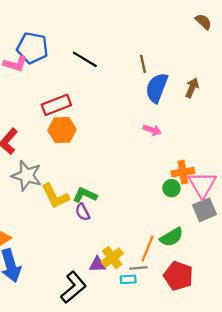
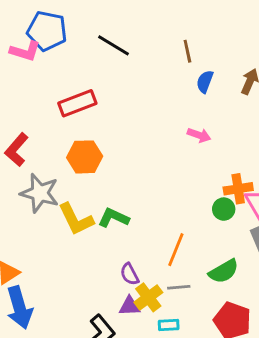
blue semicircle: (157, 88) -> (205, 82), size x0.6
orange hexagon: (62, 130) -> (85, 157), moved
purple semicircle: (83, 212) -> (130, 274), moved
orange line: (148, 249) -> (176, 250), moved
gray line: (138, 268) -> (179, 287), moved

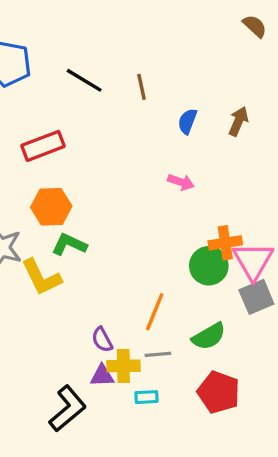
brown line: (187, 51) -> (142, 87), moved
green circle: (224, 209) -> (209, 266), size x1.5
green L-shape: (114, 218) -> (69, 244), moved
yellow cross: (148, 297) -> (123, 366), turned 36

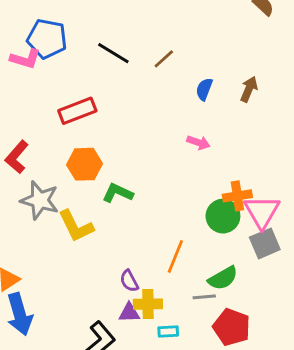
brown line: (142, 87) -> (164, 59), turned 60
green L-shape: (69, 244) -> (118, 193), moved
gray line: (158, 354) -> (204, 297), moved

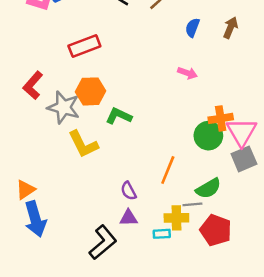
gray star: (40, 200) -> (64, 107), moved
yellow cross: (148, 304) -> (176, 218), moved

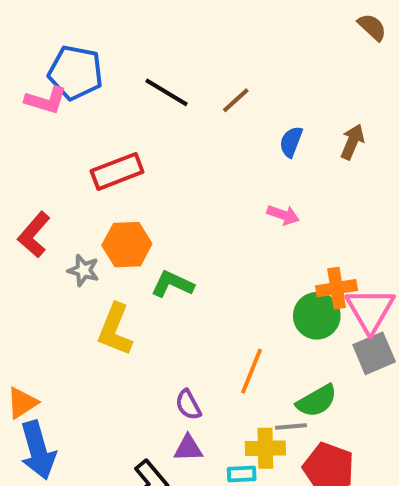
gray star: (64, 107) -> (83, 270), size x0.6
yellow L-shape: (83, 144) -> (115, 330), turned 48

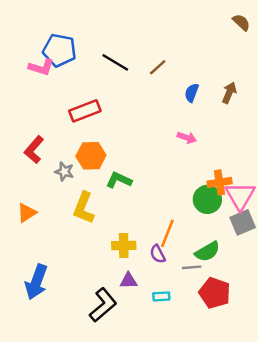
orange triangle: (22, 403) -> (27, 213), moved
purple semicircle: (188, 405) -> (158, 254), moved
yellow cross: (265, 448) -> (124, 246), moved
blue arrow: (38, 450) -> (36, 282), turned 36

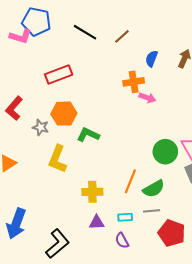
orange cross: (220, 182) -> (134, 82), moved
green semicircle: (207, 252) -> (154, 189), moved
purple semicircle: (158, 254) -> (122, 240), moved
cyan rectangle: (161, 296) -> (125, 217), moved
black L-shape: (103, 305) -> (57, 244), moved

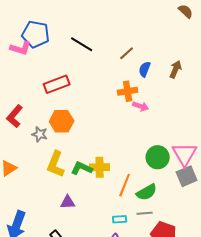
brown line: (122, 36) -> (127, 53), moved
green L-shape: (88, 135) -> (82, 168), moved
yellow cross: (92, 192) -> (100, 167), moved
purple triangle: (97, 223) -> (68, 202), moved

